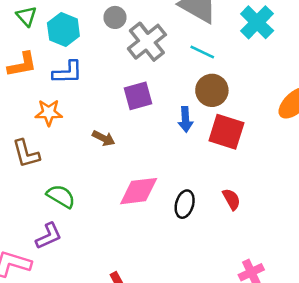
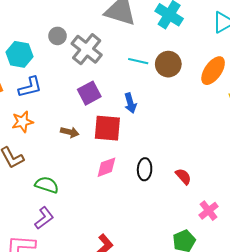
cyan line: (202, 52) -> (138, 61), moved
brown circle: (212, 90) -> (168, 64), moved
red square: (226, 132) -> (107, 128), moved
pink diamond: (139, 191) -> (106, 167), size x0.7
red semicircle: (231, 199) -> (183, 176), moved

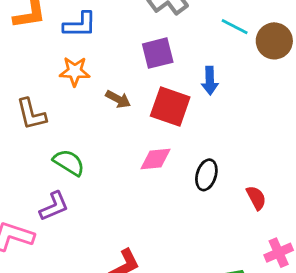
orange star: (23, 122) -> (75, 71), moved

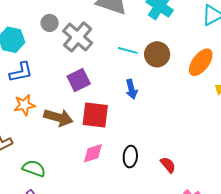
blue arrow: (210, 81) -> (132, 89), moved
brown arrow: (118, 99) -> (58, 118), size x1.6

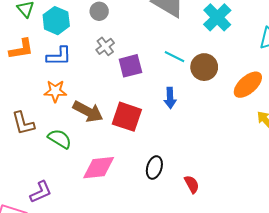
gray cross: (78, 37) -> (105, 46), moved, size x0.6
purple square: (79, 80) -> (130, 66), moved
pink diamond: (93, 153) -> (99, 168), moved, size x1.4
green semicircle: (34, 168) -> (60, 139), moved

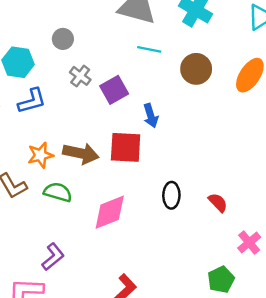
cyan line: (175, 57) -> (149, 49), moved
orange star: (55, 91) -> (40, 155), moved
blue arrow: (170, 98) -> (151, 116), moved

